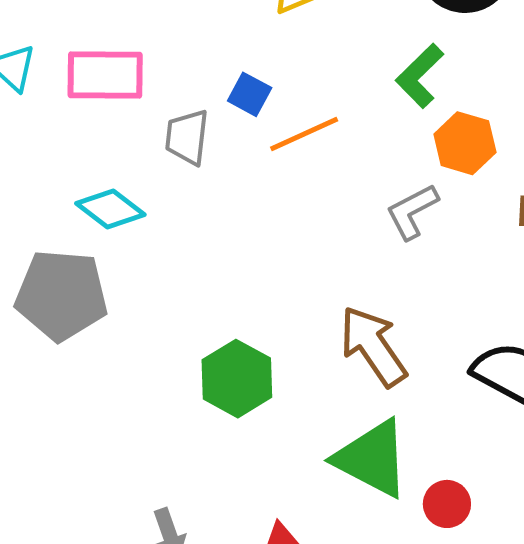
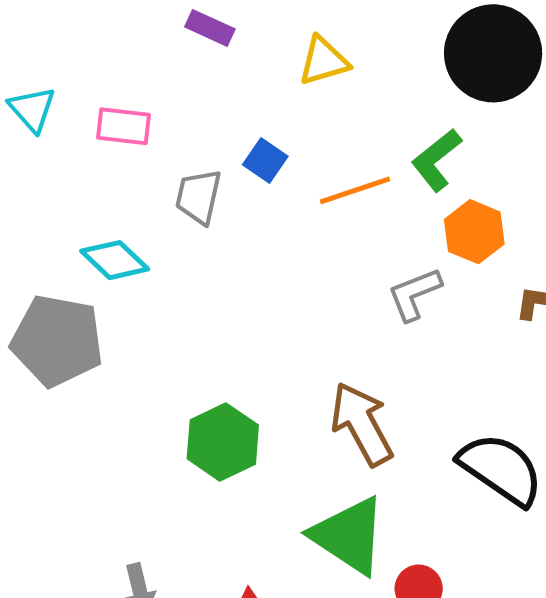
pink rectangle: (105, 75) -> (124, 126), size x0.7
orange line: (304, 134) -> (355, 190), moved

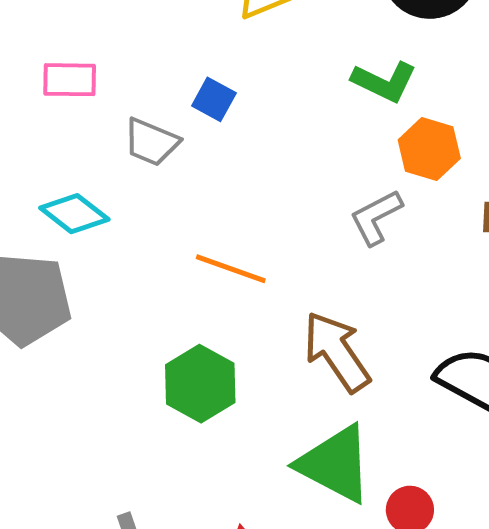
green L-shape: (436, 160) -> (384, 82), turned -110
orange line: (355, 190) -> (231, 269), moved, turned 44
gray trapezoid: (199, 197) -> (151, 142), turned -74

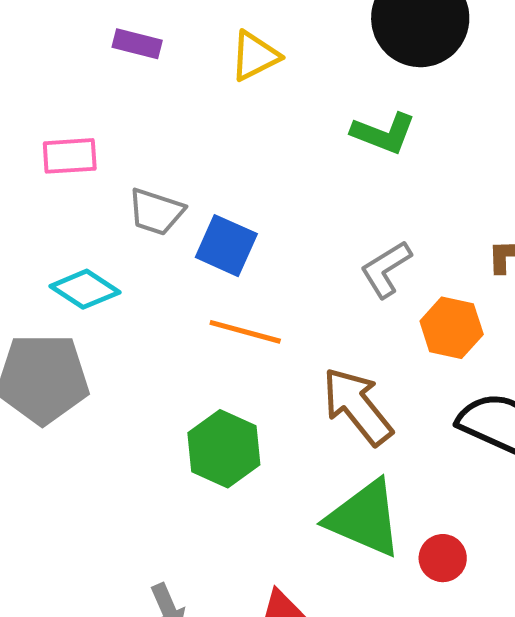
blue square: (214, 99) -> (226, 246), moved, size x1.4
orange hexagon: (429, 149) -> (452, 328), moved

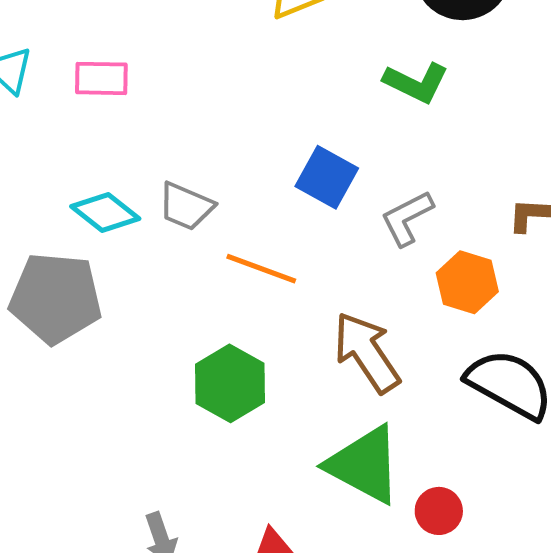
gray trapezoid: (156, 212) -> (186, 206), moved
blue square: (226, 246) -> (327, 177), moved

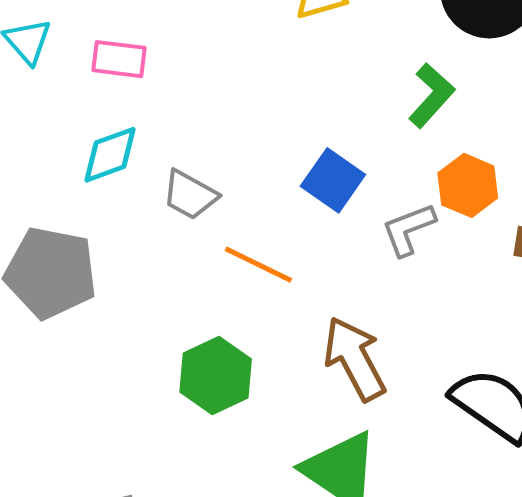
green L-shape: (416, 83) -> (431, 95), turned -80
cyan diamond: (105, 212) -> (110, 155), moved, turned -64
orange hexagon: (467, 282) -> (468, 185), moved

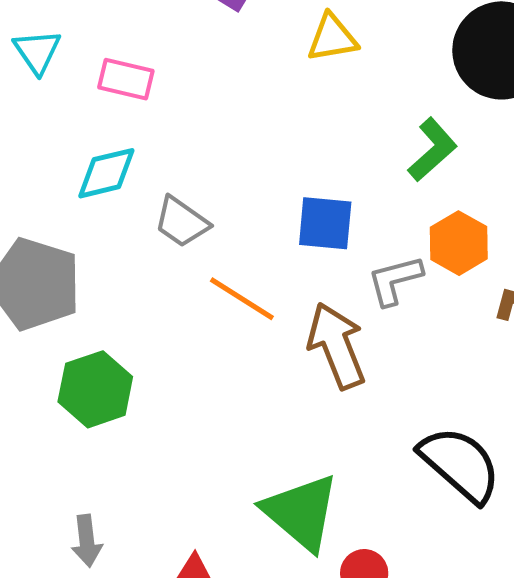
blue square: (333, 180) -> (325, 223), turned -36
brown arrow: (355, 359) -> (337, 346), moved
green hexagon: (216, 376) -> (95, 389), moved

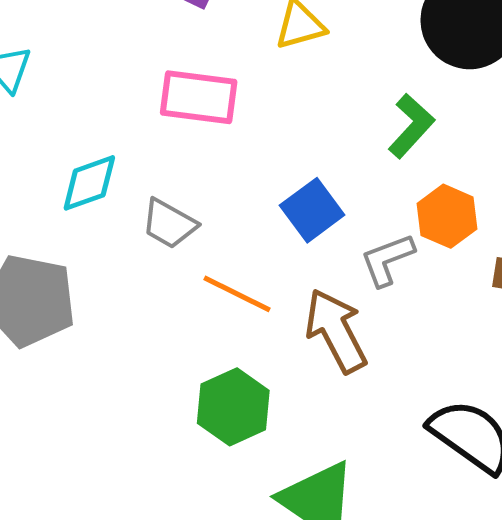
pink rectangle: (126, 79) -> (199, 97), moved, size x1.4
blue square: (325, 223) -> (312, 210), turned -36
green hexagon: (95, 389) -> (233, 407), moved

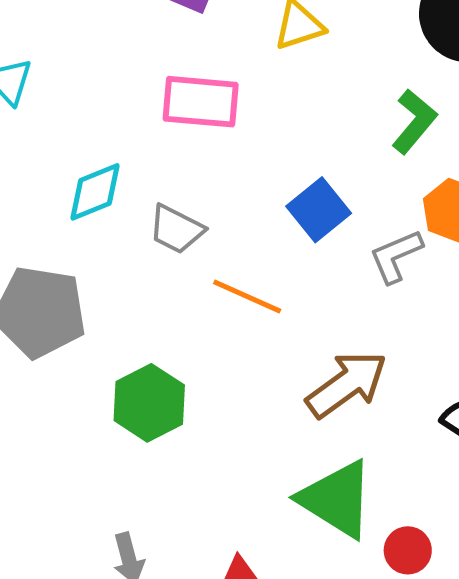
brown arrow: (336, 331) -> (347, 384), moved, turned 84
green hexagon: (233, 407) -> (149, 403), moved

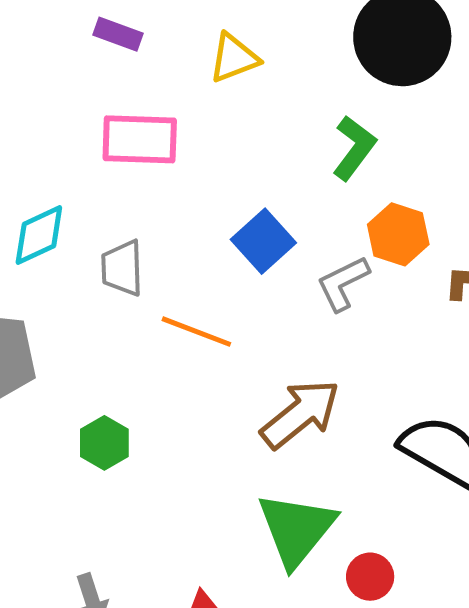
gray trapezoid: (176, 229) -> (122, 268), turned 64
green hexagon: (149, 403) -> (104, 443), size x0.7
green triangle: (337, 499) -> (296, 529), turned 40

